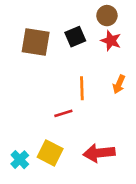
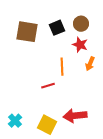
brown circle: (107, 16) -> (81, 24), moved
red star: (111, 41) -> (80, 45), moved
yellow square: (50, 153) -> (47, 125), moved

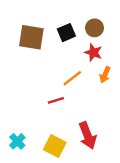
orange line: (62, 67) -> (72, 78), turned 54
red arrow: (75, 116) -> (87, 135), turned -105

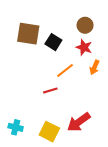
black square: (66, 33) -> (53, 42), moved, turned -35
red arrow: (87, 135) -> (79, 122), turned 75
cyan cross: (17, 141) -> (16, 127), turned -32

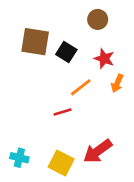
brown circle: (85, 25) -> (98, 19), moved

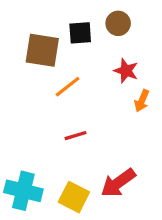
black square: (66, 52) -> (80, 33), moved, turned -36
orange line: (81, 87) -> (68, 87), moved
cyan cross: (19, 158) -> (23, 191), size x1.6

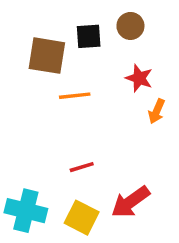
orange line: (68, 87) -> (75, 96), turned 32
red line: (75, 136) -> (82, 167), moved

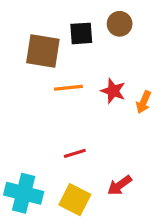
red star: (139, 78) -> (113, 91), moved
red arrow: (130, 202) -> (120, 185), size x0.7

